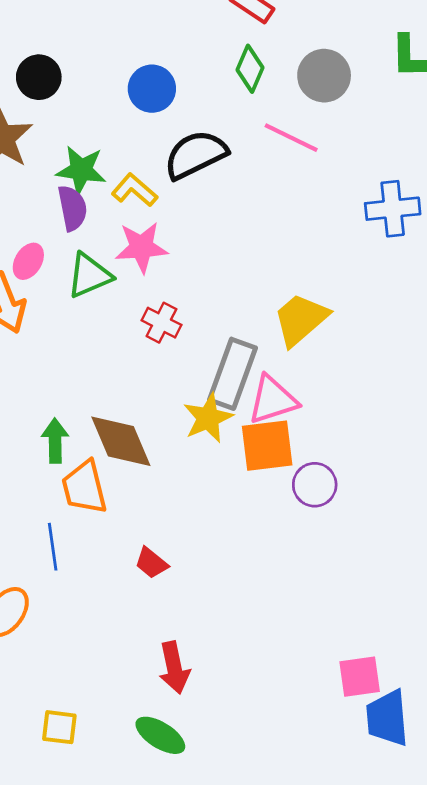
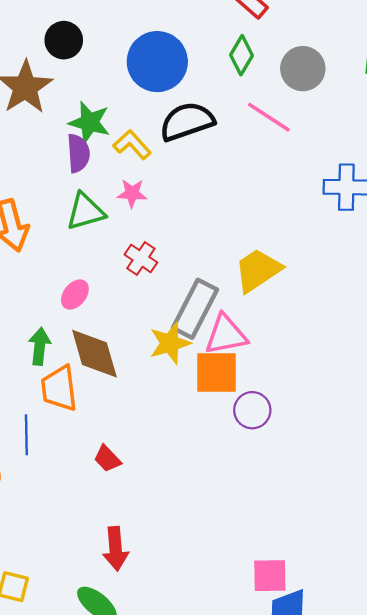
blue circle: (152, 89) -> (157, 62), size x1.5
pink star: (141, 247) -> (132, 193), size x0.7
pink ellipse: (28, 261) -> (75, 295), moved

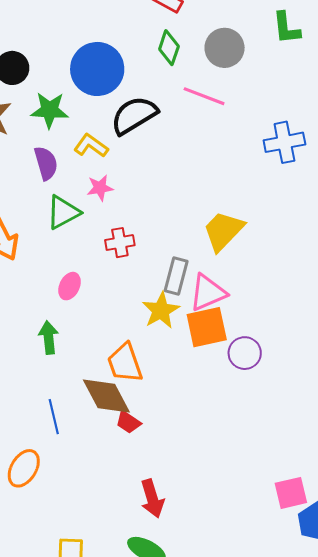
green star: (90, 122) -> (50, 110), moved
red cross: (141, 258) -> (120, 243), turned -32
gray rectangle: (195, 309) -> (176, 276), size x0.7
brown diamond: (94, 354) -> (106, 396), moved
orange trapezoid: (59, 388) -> (125, 363), moved

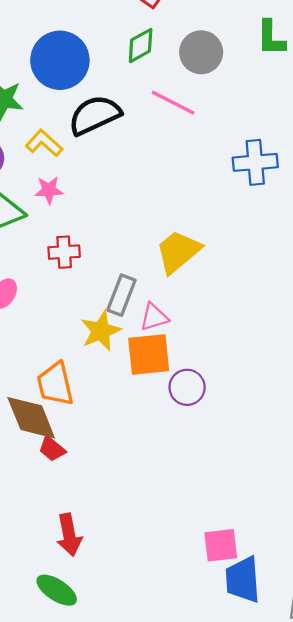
green diamond: (169, 48) -> (141, 46), turned 36
pink triangle: (208, 293) -> (154, 317), size x0.7

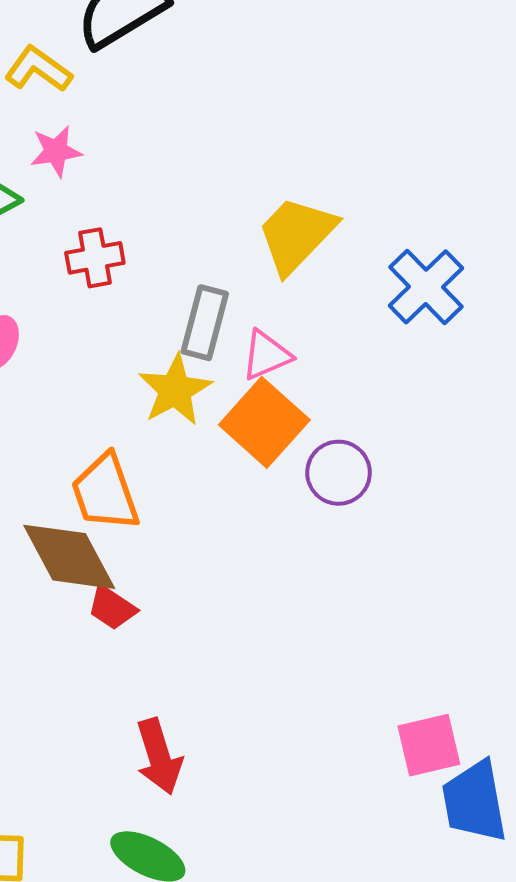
blue cross: (255, 162) -> (426, 287), moved, turned -33
orange square: (149, 355) -> (264, 422), turned -36

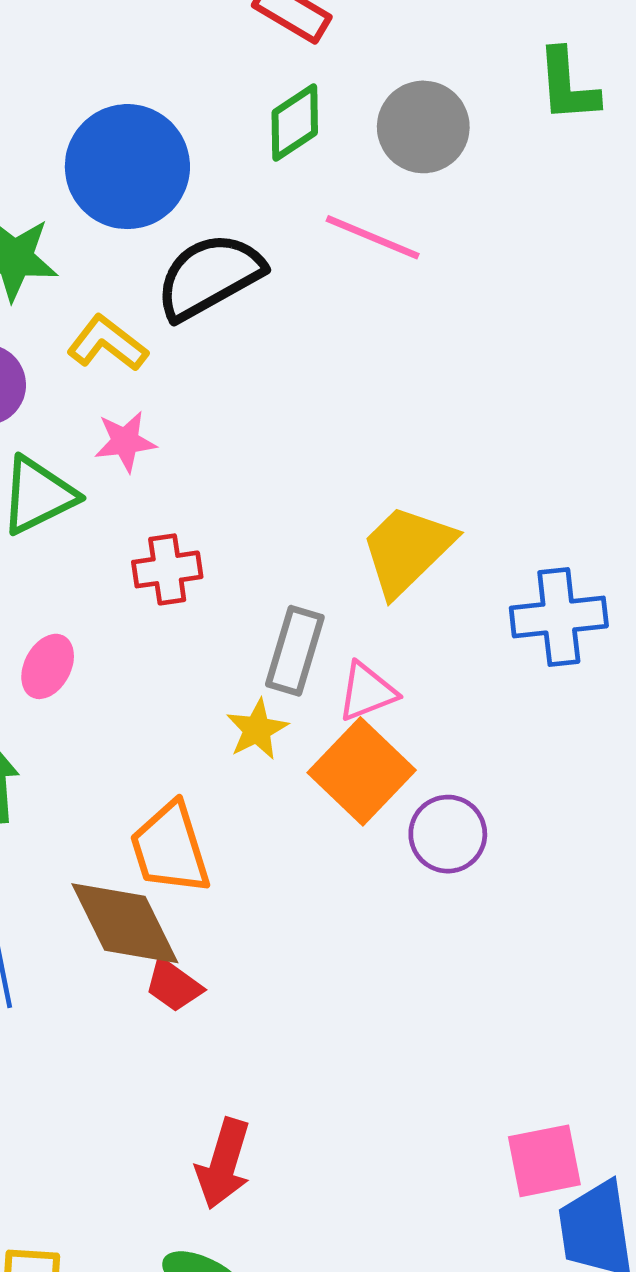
blue cross: (426, 287) -> (559, 617), turned 36
yellow star: (175, 390) -> (257, 729), size x0.7
red arrow: (159, 756) -> (224, 1164), turned 32

